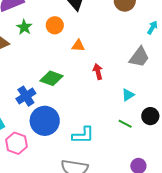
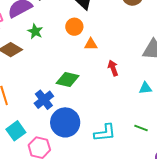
orange circle: (55, 25) -> (74, 27), moved
cyan triangle: (128, 95) -> (145, 88), turned 32
green line: (125, 124) -> (141, 128), moved

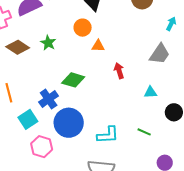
green star: (35, 31) -> (48, 43), moved
cyan square: (16, 131) -> (28, 119), moved

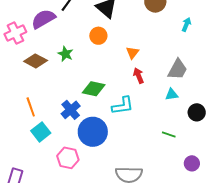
orange triangle: (98, 46) -> (132, 53), moved, turned -48
gray trapezoid: (160, 54) -> (178, 69), moved
cyan square: (28, 119) -> (41, 132), moved
cyan L-shape: (108, 135) -> (123, 106), moved

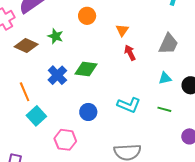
cyan triangle: (172, 94) -> (165, 78), moved
cyan L-shape: (123, 106) -> (129, 105), moved, turned 35
blue cross: (71, 110) -> (57, 75), moved
blue circle: (93, 132) -> (88, 112), size x0.6

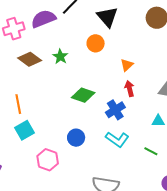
blue cross: (57, 75) -> (115, 110), moved

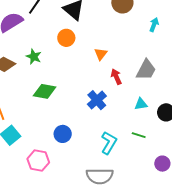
red arrow: (129, 89) -> (116, 77), moved
green diamond: (83, 95) -> (45, 91), moved
cyan L-shape: (117, 139) -> (109, 143), moved, turned -85

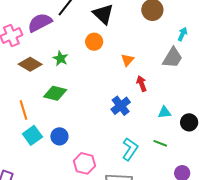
gray trapezoid: (146, 70) -> (173, 58), moved
green diamond: (45, 91) -> (55, 93), moved
blue circle: (63, 134) -> (59, 136), moved
pink hexagon: (38, 161) -> (84, 163), moved

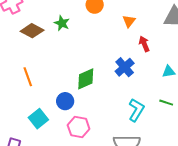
green diamond: (55, 93) -> (86, 79), moved, turned -35
cyan square: (32, 135) -> (38, 119), moved
pink hexagon: (84, 163) -> (79, 127), moved

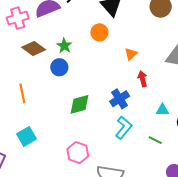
blue circle: (65, 101) -> (59, 67), moved
cyan L-shape: (136, 110) -> (124, 128), moved
pink hexagon: (79, 127) -> (78, 153), moved

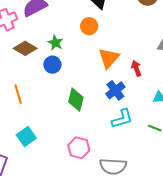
orange triangle: (131, 54) -> (109, 58), moved, size x1.6
green diamond: (79, 104) -> (76, 100), turned -55
cyan L-shape: (124, 128) -> (122, 119), turned 40

